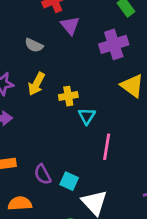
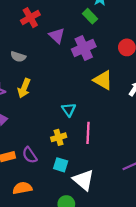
purple triangle: (70, 26) -> (57, 36), moved
yellow cross: (68, 96) -> (59, 137), moved
purple semicircle: (43, 174) -> (30, 155), moved

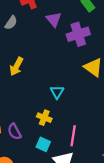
gray semicircle: (18, 57) -> (11, 23), moved, turned -80
pink line: (88, 133) -> (73, 136), moved
yellow cross: (59, 137) -> (44, 118), turned 32

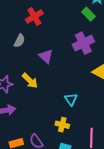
purple triangle: (54, 19) -> (46, 56), moved
yellow arrow: (16, 66) -> (30, 81), turned -66

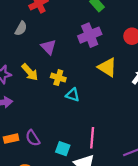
cyan triangle: (71, 99) -> (73, 95), turned -40
yellow cross: (62, 125) -> (58, 78), moved

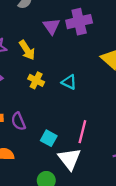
purple cross: (90, 35) -> (79, 22), moved
yellow cross: (58, 78) -> (36, 80), moved

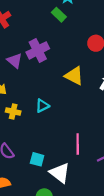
cyan triangle: (69, 82) -> (42, 106), turned -40
pink line: (82, 132) -> (78, 144), moved

